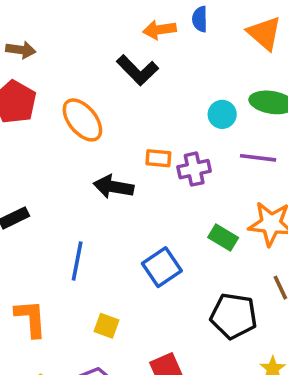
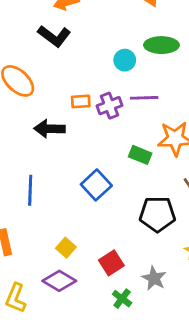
purple line: (258, 158) -> (144, 98), moved
yellow square: (106, 326) -> (66, 248), moved, turned 30

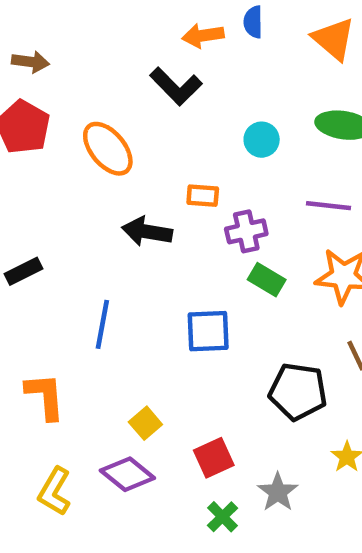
cyan circle: (125, 60) -> (262, 140), moved
purple line: (144, 98) -> (329, 206), moved
purple cross: (110, 106) -> (246, 231), moved
green rectangle: (140, 155) -> (267, 280), moved
blue square: (96, 185) -> (208, 331), turned 32

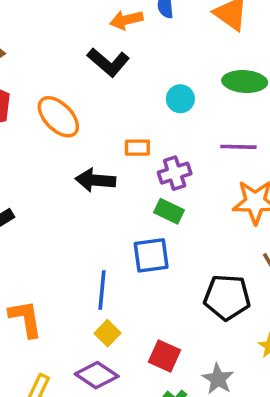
green rectangle: (267, 280) -> (169, 211), moved
blue line: (102, 324) -> (102, 290), moved
red square: (214, 458) -> (165, 356), turned -36

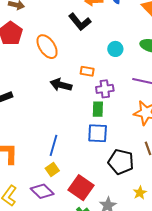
green rectangle: (169, 211) -> (98, 109), turned 56
blue square: (151, 255) -> (98, 133), moved
red square: (165, 356) -> (81, 188), size x1.4

